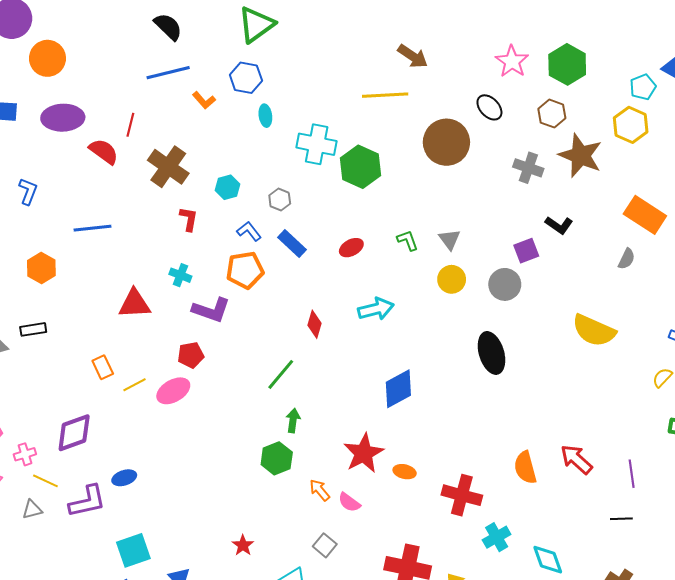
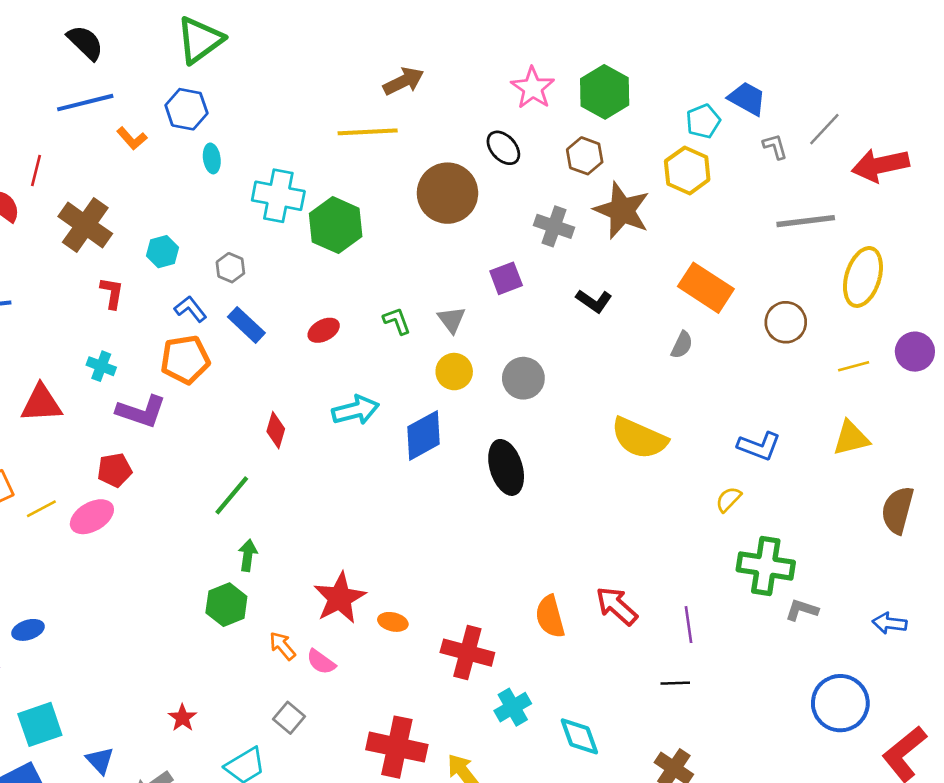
brown arrow: (413, 56) -> (404, 81), turned -60
purple square: (526, 251) -> (506, 278), moved
blue diamond: (398, 389) -> (424, 435), moved

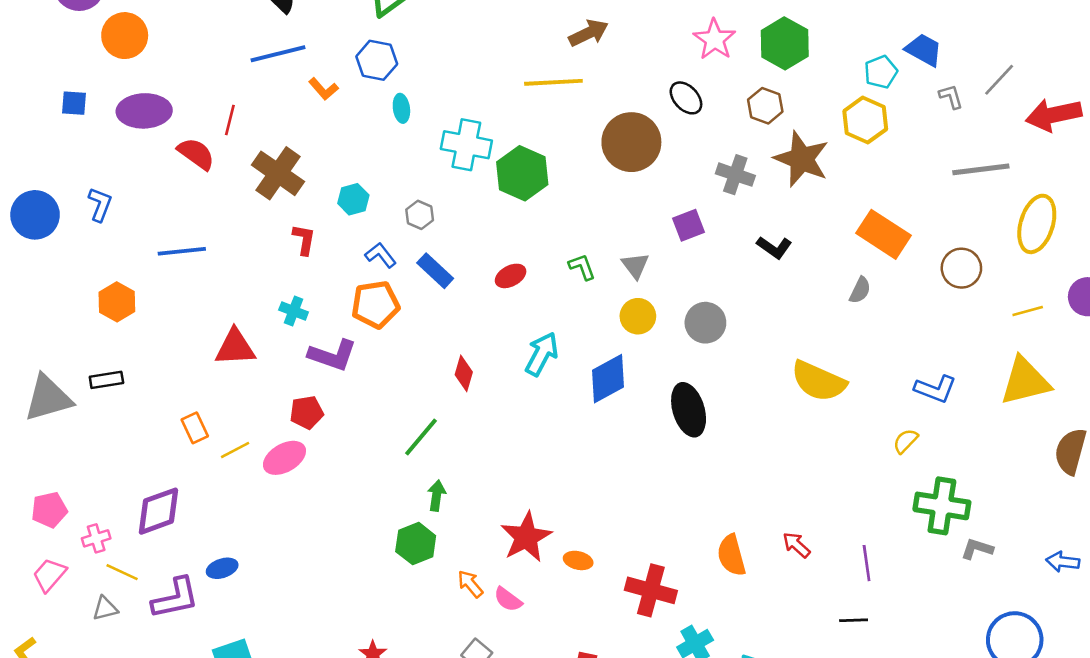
cyan arrow: (356, 410) -> (542, 354), turned -48
yellow triangle: (851, 438) -> (1025, 381), size x1.4
red arrow: (617, 606) -> (796, 545), size x0.7

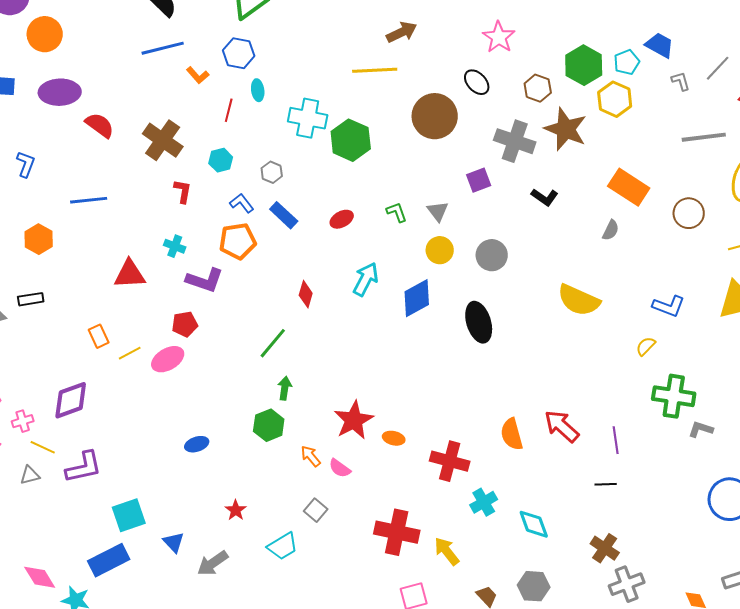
green hexagon: (785, 43) -> (584, 65), moved
red line: (230, 120) -> (229, 110), moved
gray cross: (735, 175) -> (515, 141), size x1.4
red arrow: (796, 545) -> (562, 426), size x1.6
blue ellipse: (222, 568) -> (197, 444), moved

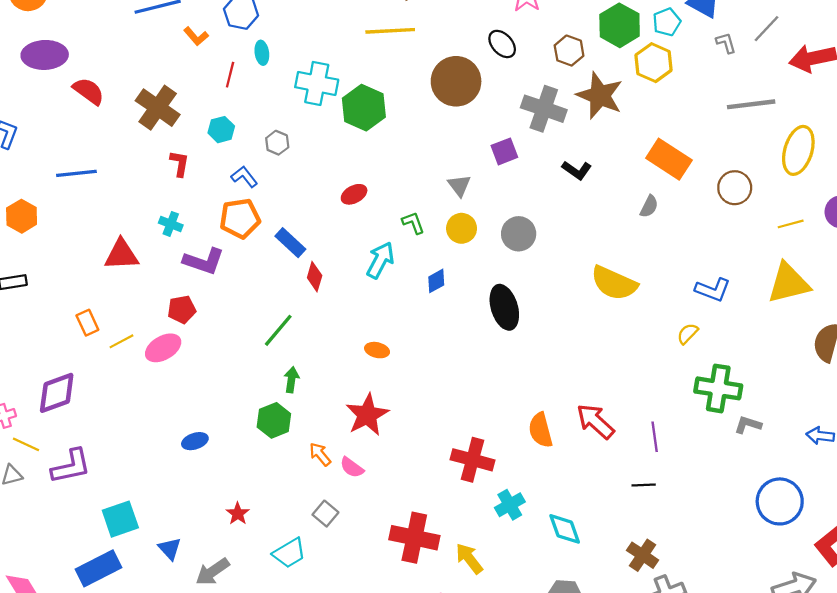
green L-shape: (397, 212) -> (413, 223), moved
blue rectangle: (284, 215) -> (290, 243), moved
blue diamond: (417, 298) -> (436, 281), size x0.6
orange ellipse: (394, 438) -> (377, 350), moved

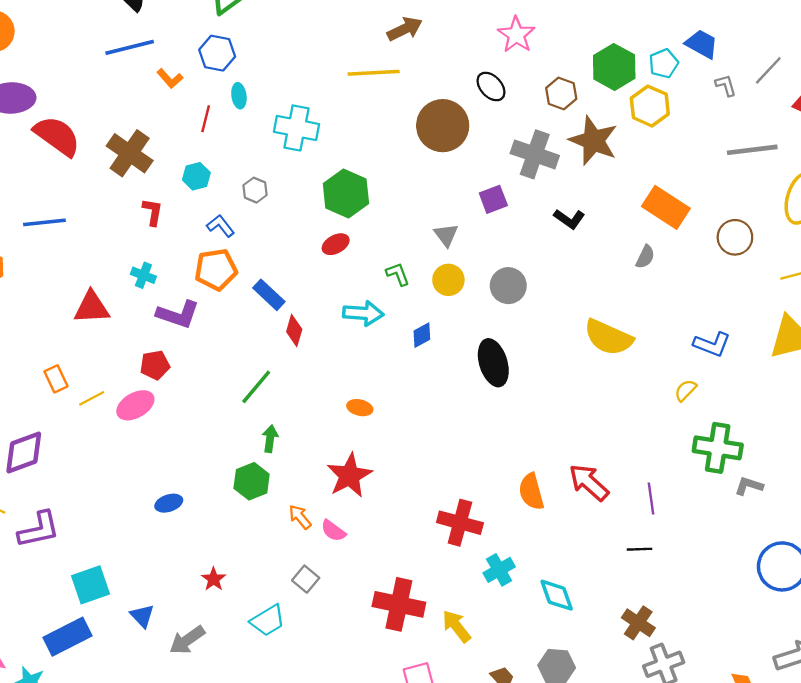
red semicircle: (89, 91) -> (57, 136), size x1.4
green hexagon: (364, 108) -> (346, 194), moved
cyan arrow: (380, 260) -> (363, 313), turned 66

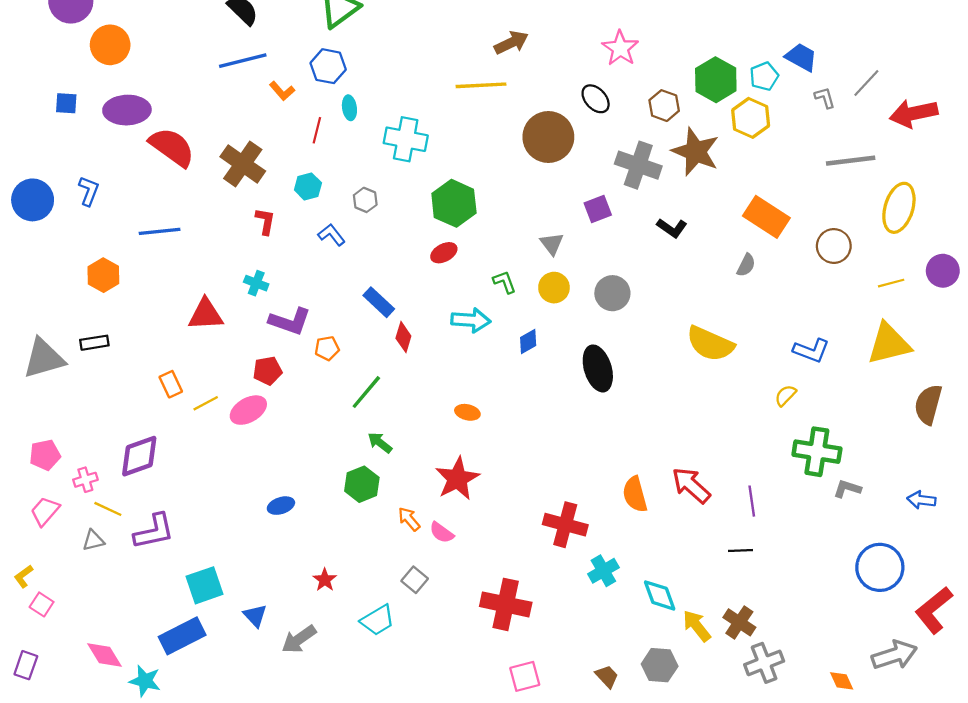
orange pentagon: (216, 269) -> (327, 348), moved, size x0.6
green arrow: (270, 439) -> (380, 443), turned -60
yellow arrow: (456, 626) -> (697, 626), moved

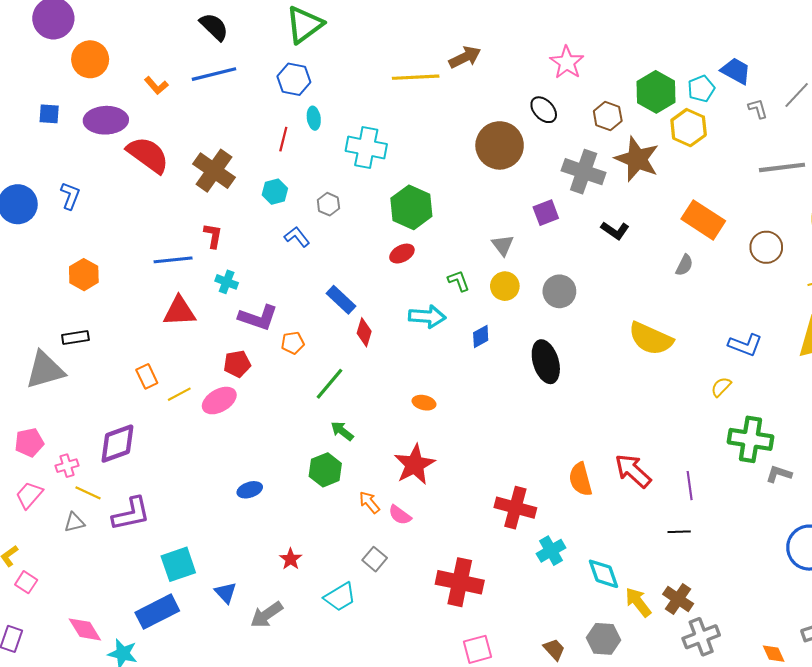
yellow line: (481, 85) -> (416, 77), moved
orange L-shape: (282, 91) -> (156, 86), moved
red L-shape: (265, 221) -> (213, 236), moved
blue line: (160, 231) -> (173, 260), moved
gray triangle: (44, 358) -> (45, 370), moved

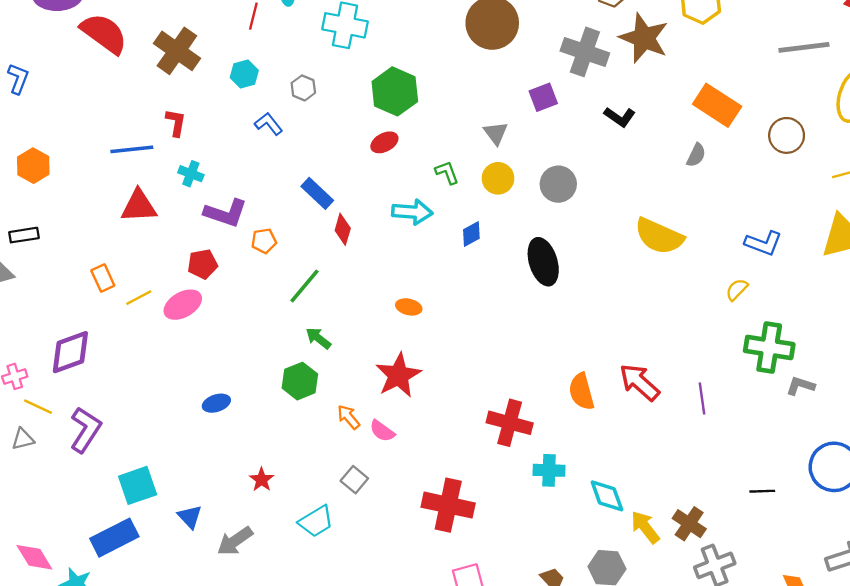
purple L-shape: (131, 514) -> (85, 430), turned -45
black line: (679, 532) -> (762, 491), moved
cyan cross: (551, 551) -> (549, 470), turned 32

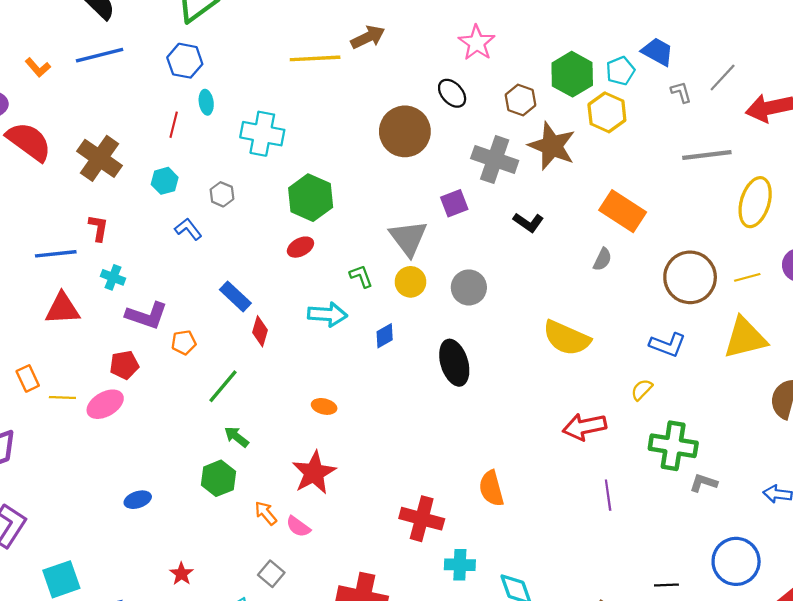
gray triangle: (496, 133) -> (408, 238), size x1.6
brown circle: (787, 135) -> (690, 277), moved, size x1.5
yellow line: (139, 298) -> (62, 397), turned 30
red arrow: (639, 382) -> (584, 427), moved, turned -54

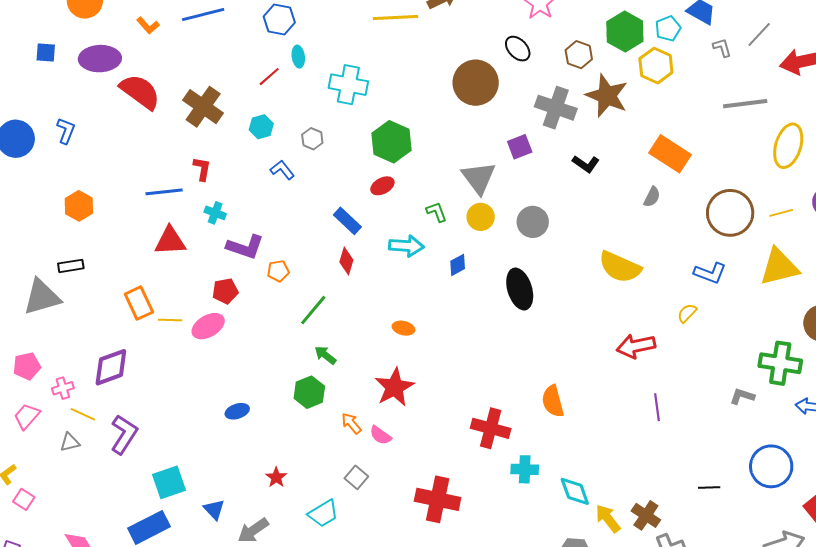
red line: (174, 125) -> (269, 77), turned 35
blue rectangle: (235, 296) -> (347, 221), moved
orange rectangle: (28, 378) -> (139, 303), size x1.4
green cross: (673, 446) -> (780, 363), moved

